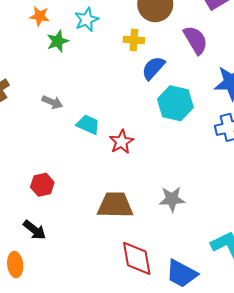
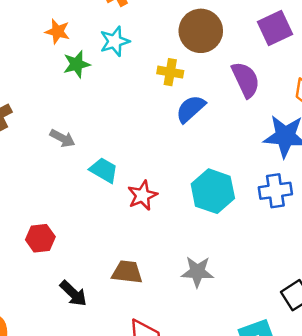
cyan hexagon: (175, 103) -> (213, 191), moved
brown trapezoid: (115, 205) -> (127, 272), size x0.7
black arrow: (35, 230) -> (73, 293), moved

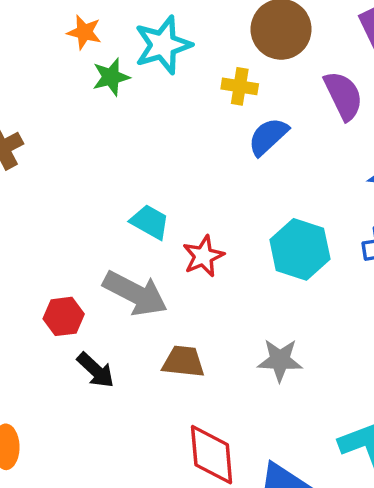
cyan star: (115, 41) -> (163, 45), size x1.4
gray arrow: (63, 138) -> (135, 293), moved, size x1.8
black arrow: (73, 293) -> (96, 370), moved

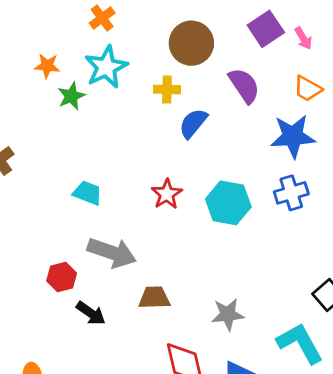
cyan trapezoid: (150, 222) -> (88, 193), moved
red star: (203, 256) -> (167, 194), moved
gray star: (280, 360) -> (228, 314), moved

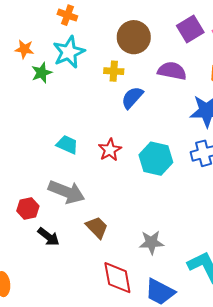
orange cross: (102, 18) -> (67, 15), turned -36
purple semicircle: (244, 85) -> (172, 71), turned -48
cyan trapezoid: (88, 193) -> (67, 145), moved
brown trapezoid: (154, 298) -> (97, 227), turned 45

